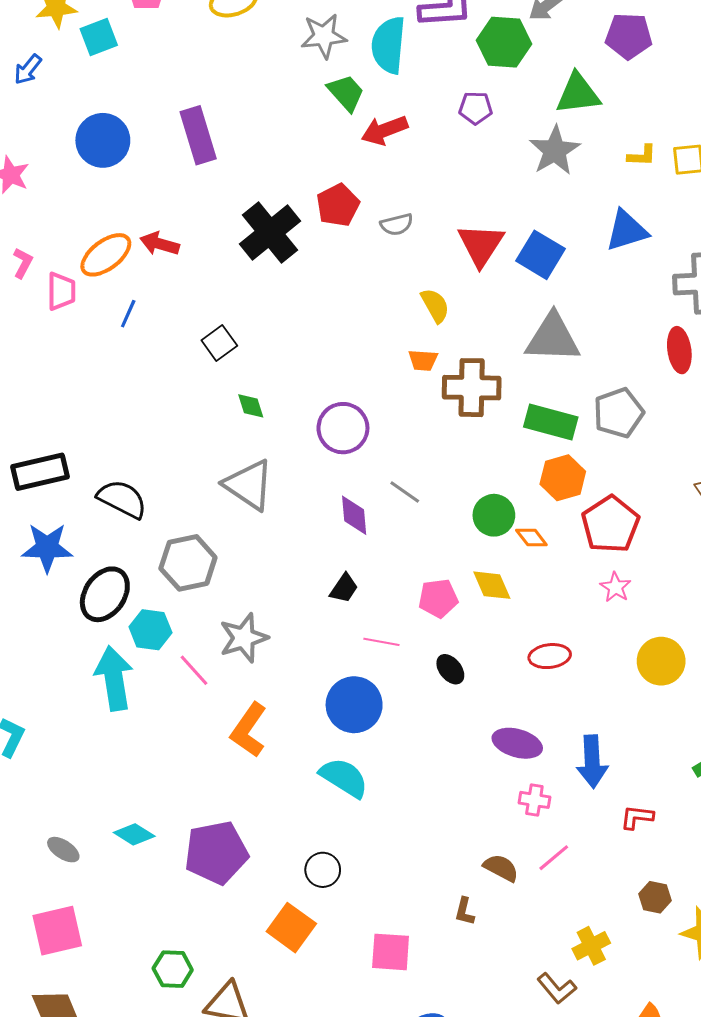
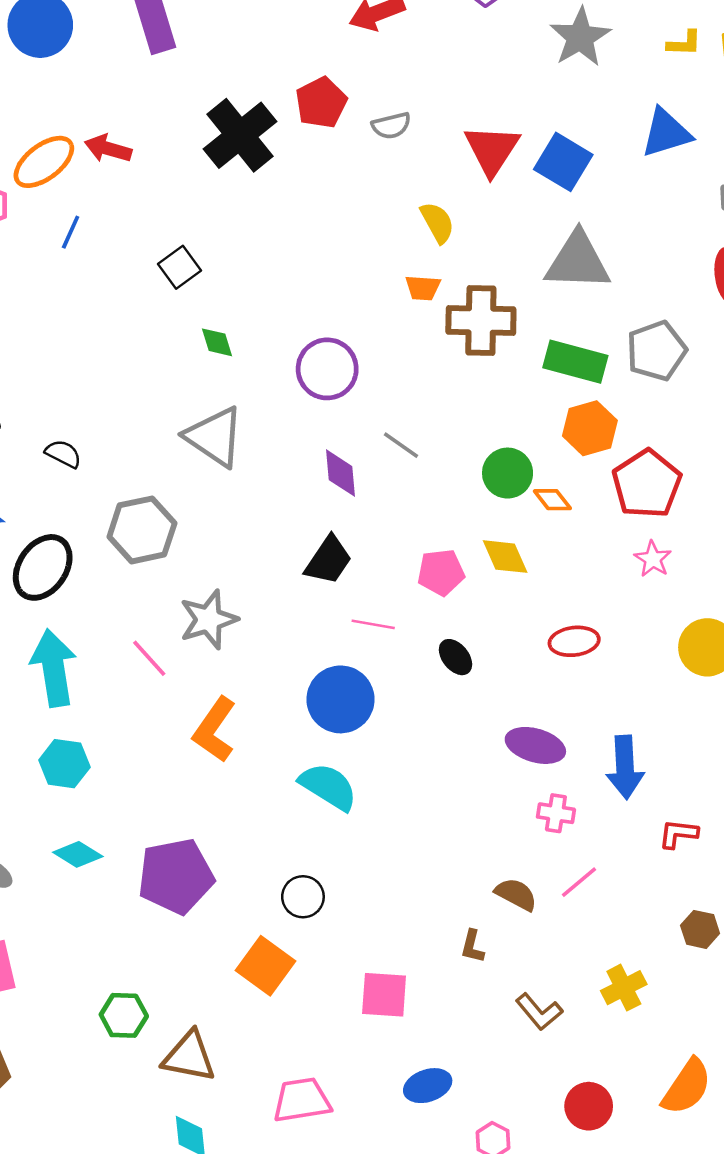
black semicircle: (122, 499) -> (63, 454), size x0.6
black trapezoid: (344, 588) -> (328, 560), size x1.4
cyan hexagon: (150, 630) -> (64, 764), moved
brown L-shape: (557, 988) -> (539, 1012), moved

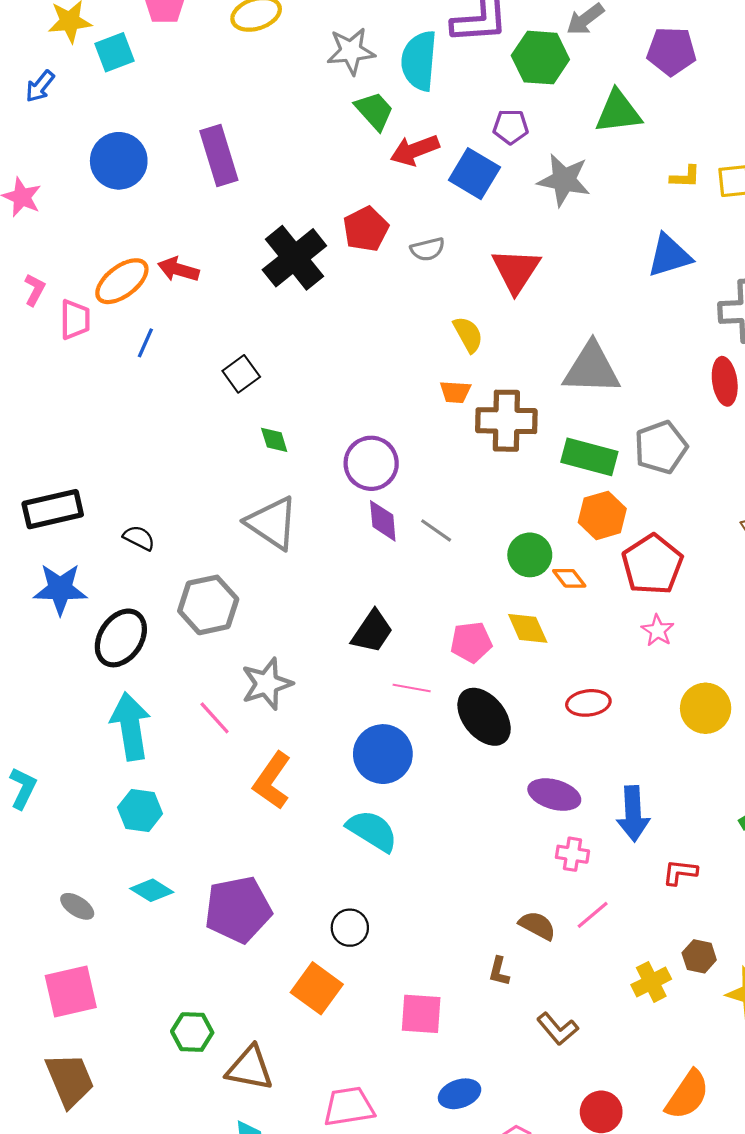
gray star: (580, 37) -> (564, 180), moved, turned -30
blue square: (563, 162) -> (474, 174), moved
purple diamond: (340, 473) -> (383, 521), moved
black ellipse: (455, 657) -> (484, 717), size x1.8
yellow cross: (624, 988) -> (651, 982), moved

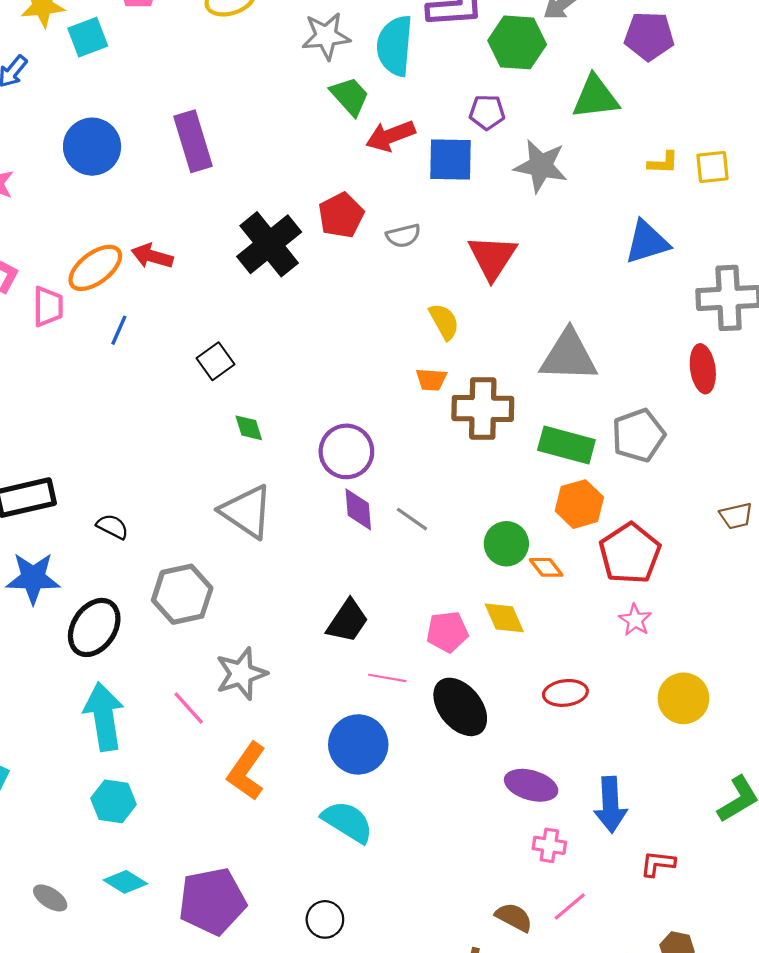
blue square: (474, 174) -> (451, 159), turned -30

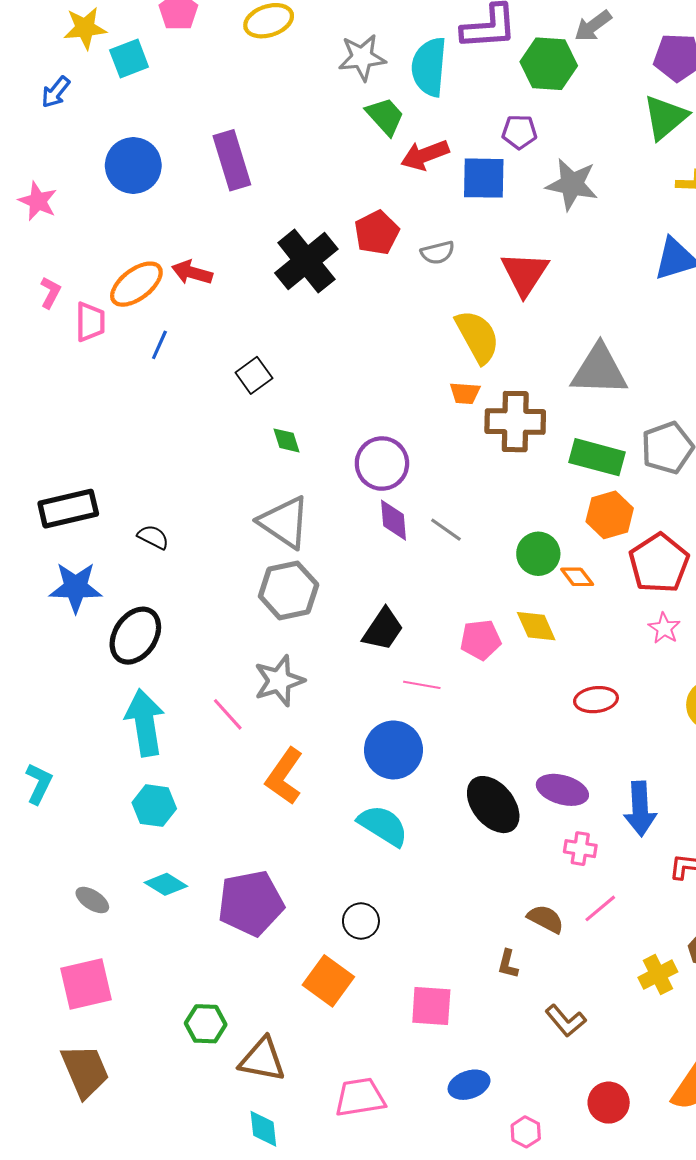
green triangle: (595, 97) -> (665, 117), moved, turned -33
yellow semicircle: (444, 322) -> (477, 337), size x1.5
gray hexagon: (182, 594) -> (289, 590), moved
black ellipse: (460, 707) -> (493, 805), moved

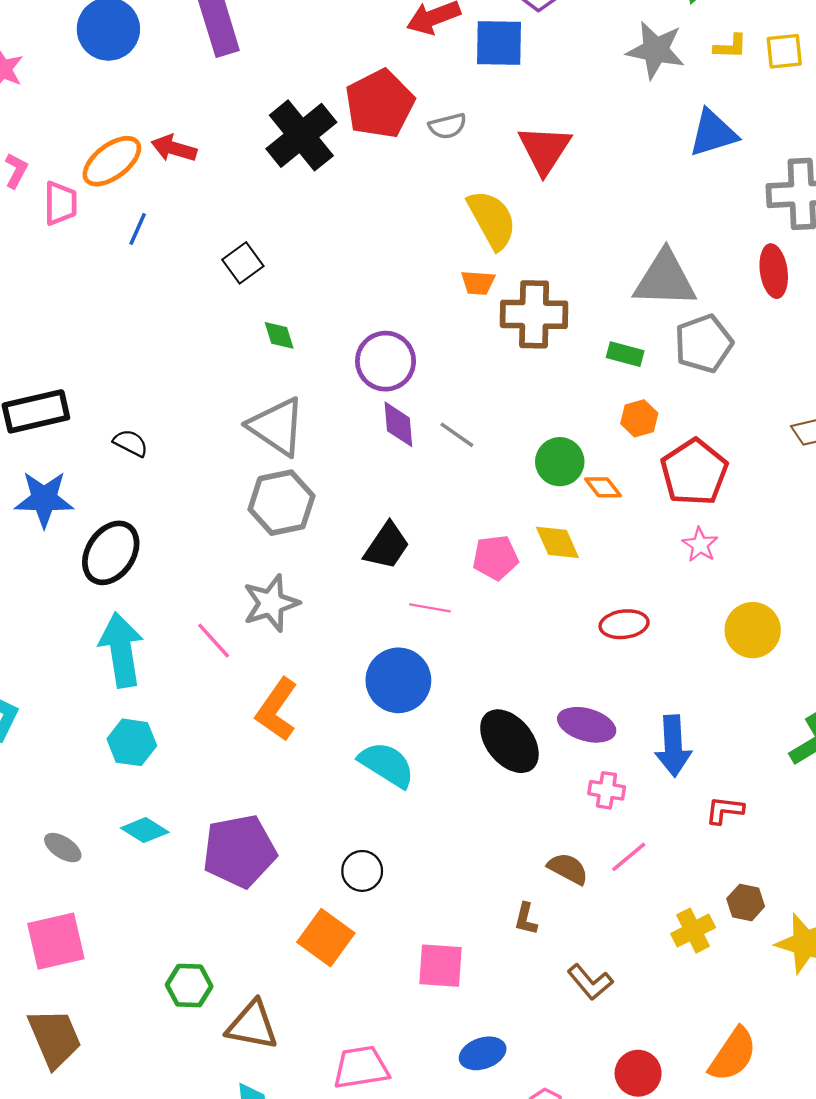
gray star: (572, 184) -> (656, 50), moved
red pentagon: (377, 233) -> (380, 104), size x1.4
gray triangle: (599, 370) -> (665, 279), moved
green rectangle: (597, 457) -> (625, 354), size x0.6
orange hexagon: (610, 515) -> (639, 418), size x0.7

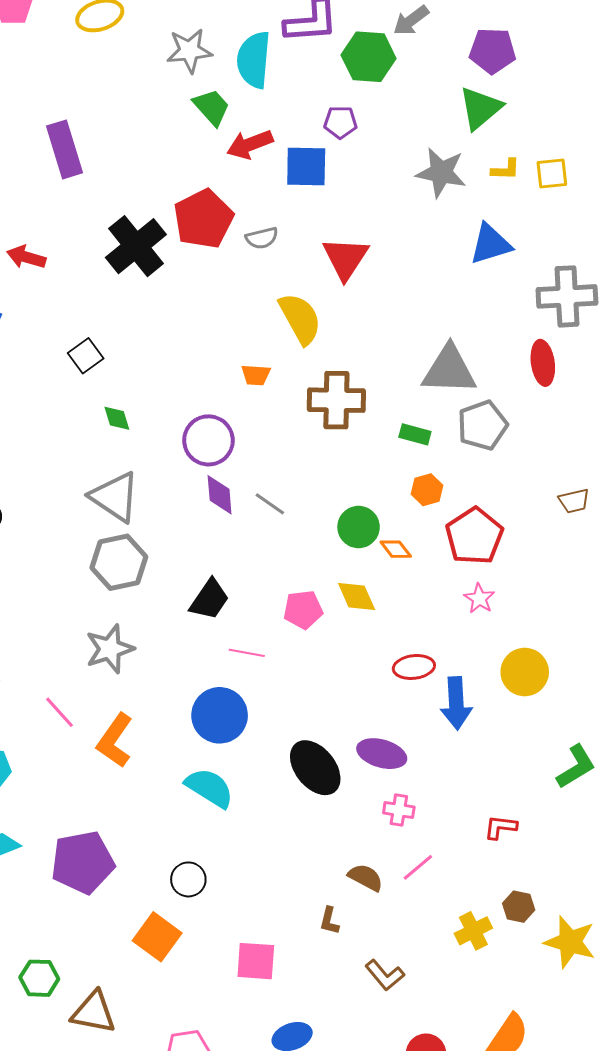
orange trapezoid: (478, 283) -> (256, 375), moved
pink line: (214, 641) -> (59, 712), moved
blue arrow: (673, 746) -> (456, 703), moved

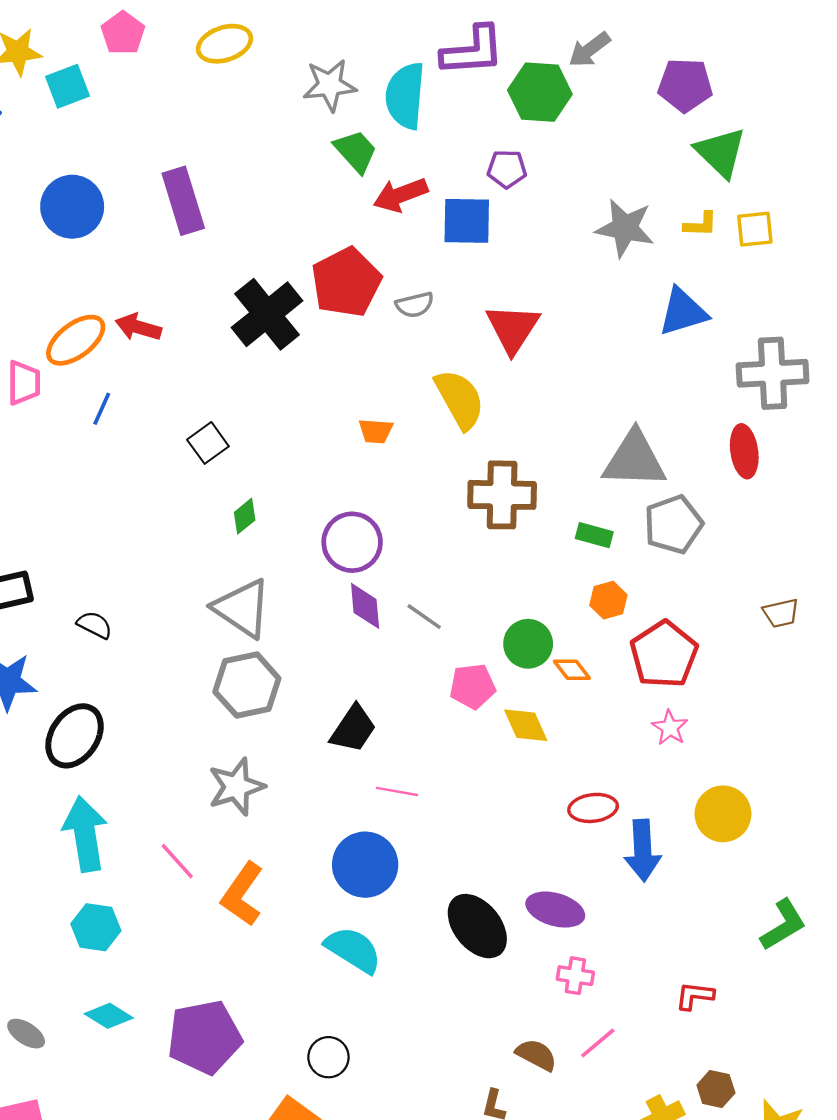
green triangle: (480, 108) -> (721, 152), moved, turned -36
orange trapezoid: (256, 375) -> (376, 431), moved
green diamond: (117, 418) -> (245, 516), turned 68
pink pentagon: (303, 610) -> (473, 686), moved

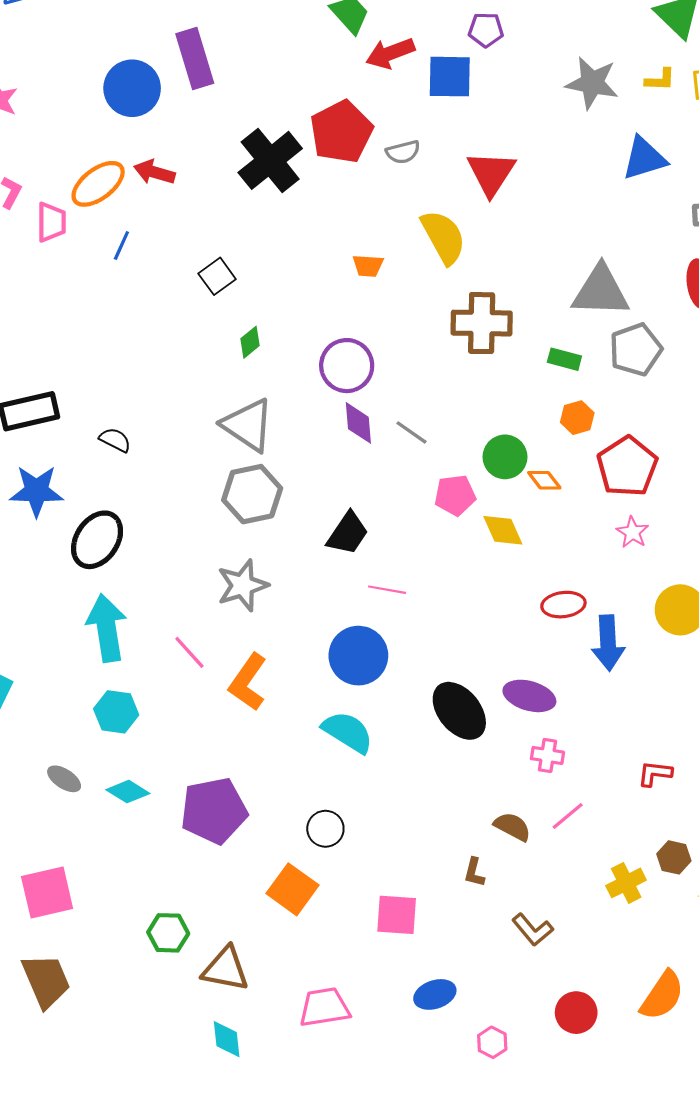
blue circle: (72, 207) -> (132, 88), moved
gray ellipse: (26, 1034) -> (64, 779), moved

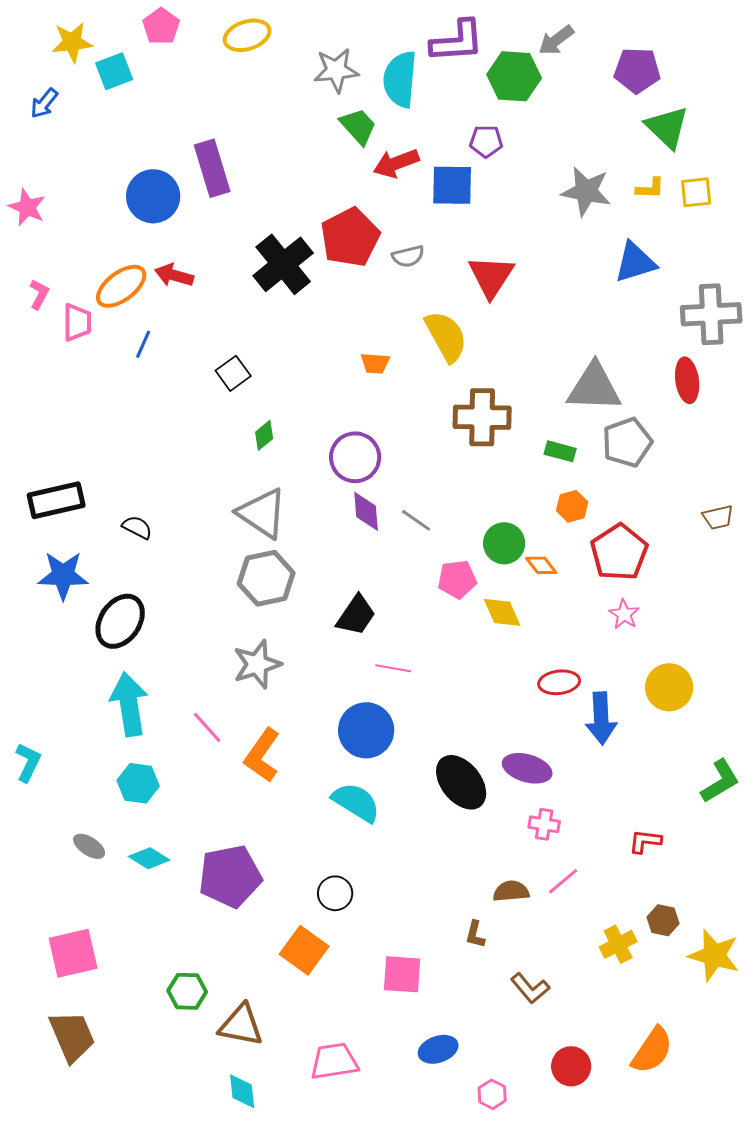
brown semicircle: (512, 827) -> (511, 891), turned -33

